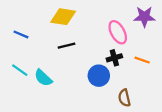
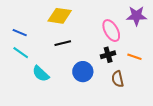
cyan line: (20, 70) -> (21, 53), moved
blue circle: (99, 76) -> (83, 72), moved
brown semicircle: (124, 98) -> (118, 79), moved

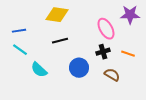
blue line: (20, 33) -> (19, 31), turned -32
brown semicircle: (118, 79) -> (112, 75), turned 133

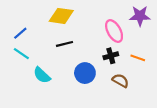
blue line: (19, 31) -> (20, 33), turned -32

